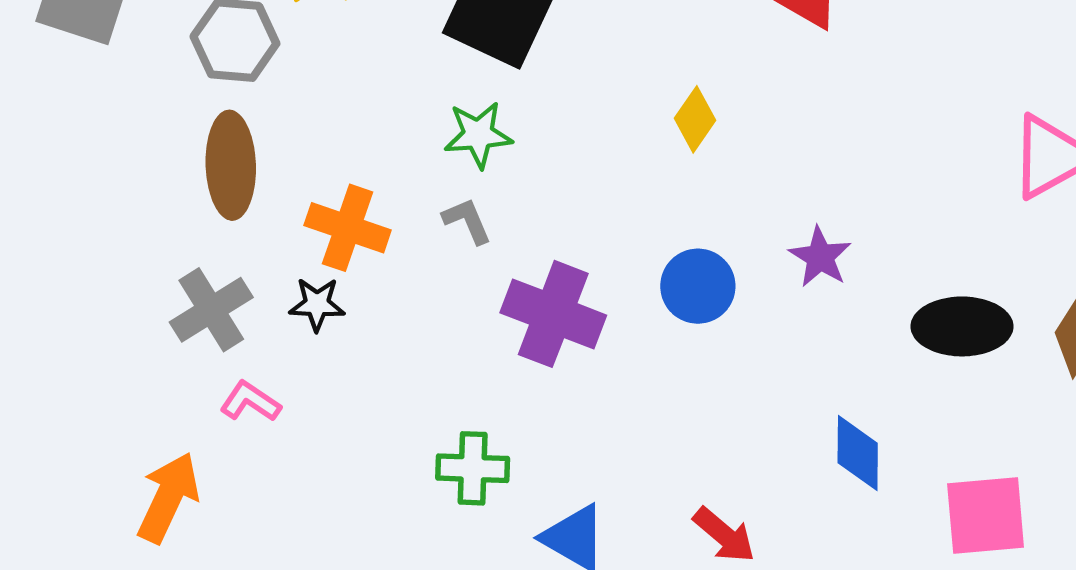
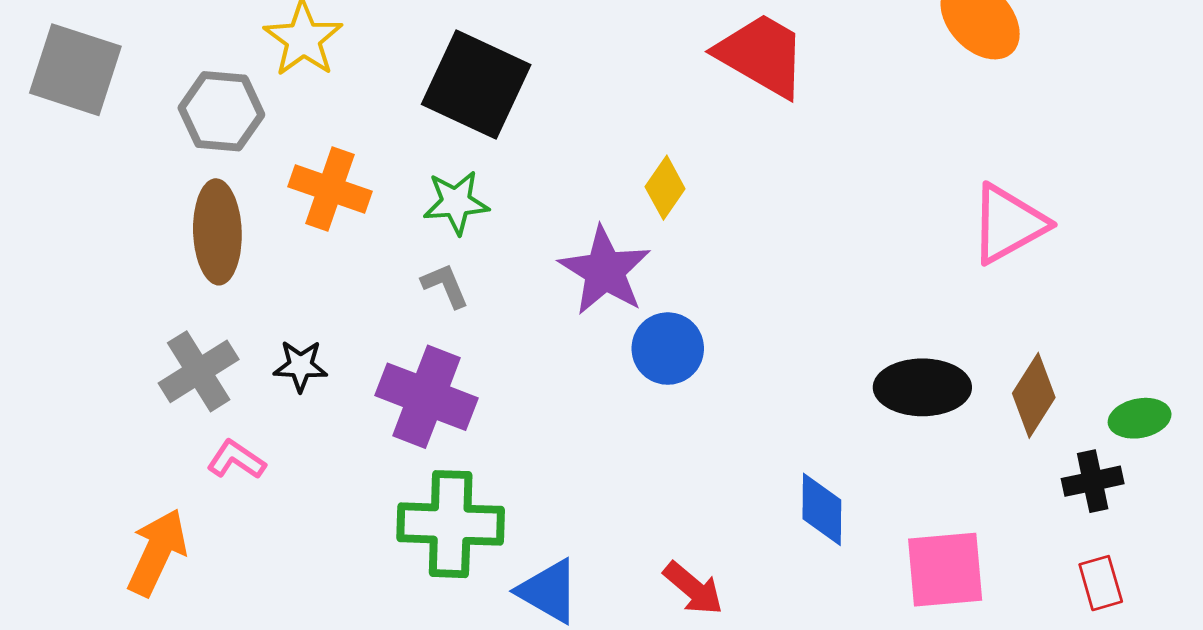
orange cross: (348, 228) -> (330, 189), moved
purple star: (820, 257) -> (605, 271), moved, size x1.5
purple cross: (553, 314) -> (426, 397), moved
green cross: (473, 468) -> (451, 524), size x1.5

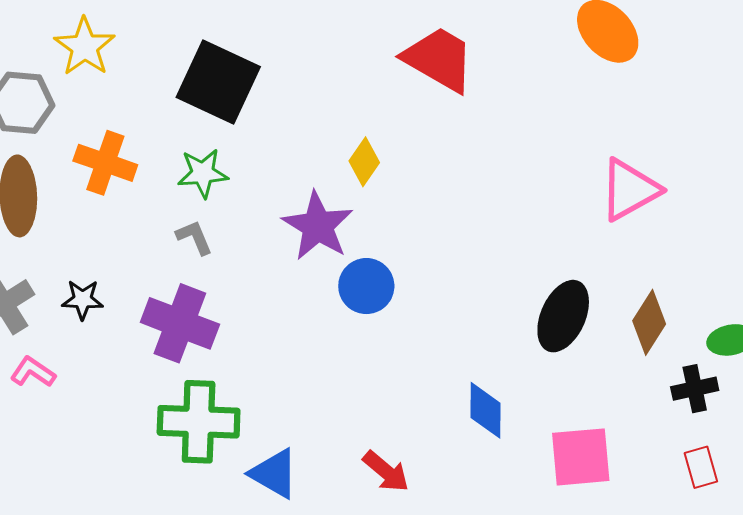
black ellipse: (922, 387) -> (563, 316), turned -66

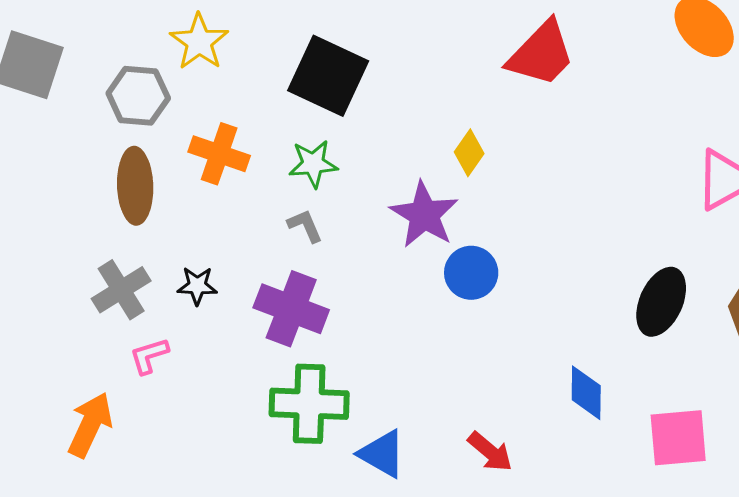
red trapezoid: (439, 59) -> (541, 54), turned 104
pink L-shape: (33, 372) -> (149, 356), turned -51

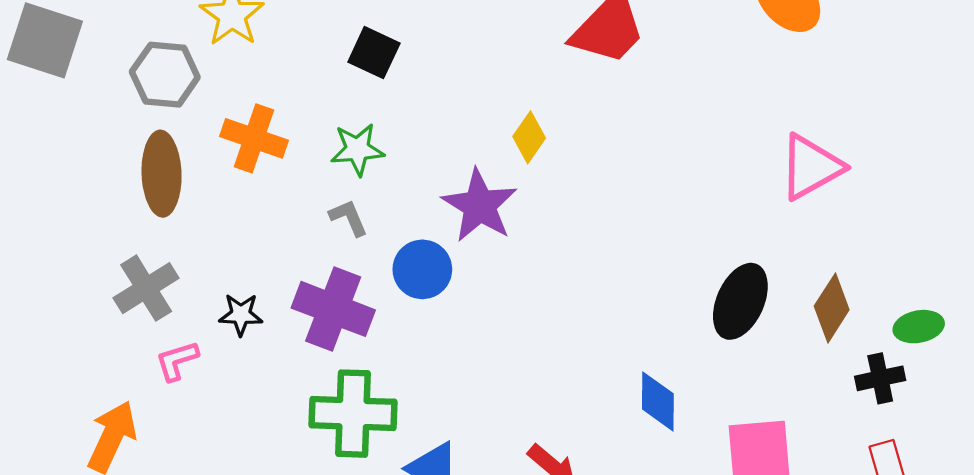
black square: (328, 76) -> (374, 53), size x0.6
blue circle: (471, 273) -> (422, 269), moved
black star: (197, 286) -> (241, 314), moved

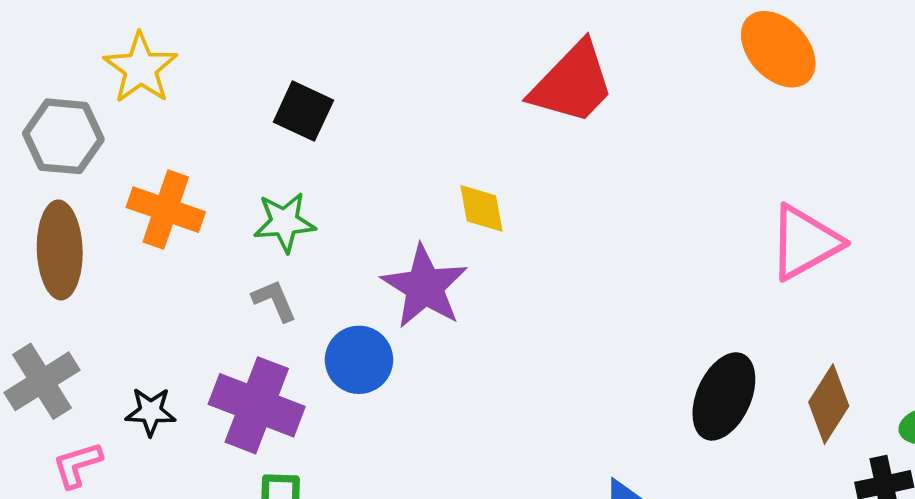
yellow diamond: (529, 137) -> (481, 208), turned -45

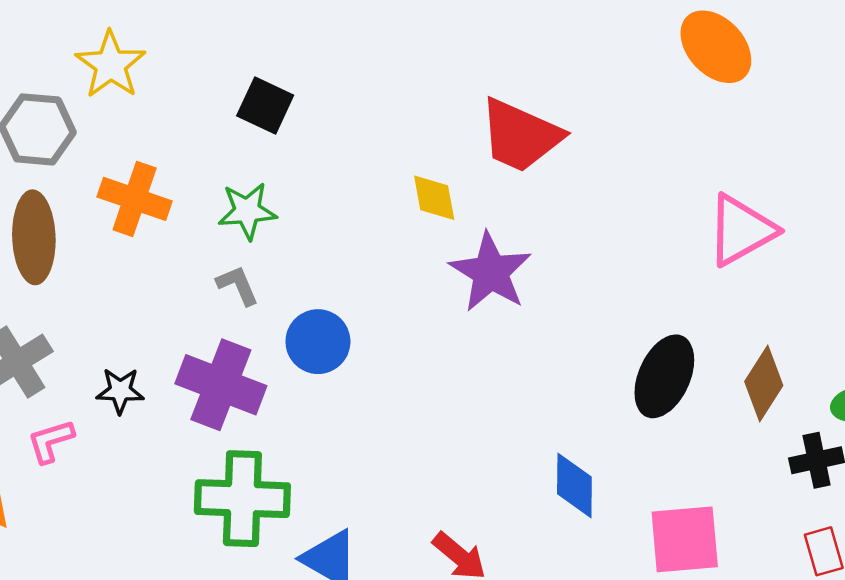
red trapezoid: (572, 83) -> (521, 135), moved, turned 70
purple star: (425, 287) -> (491, 272), moved

